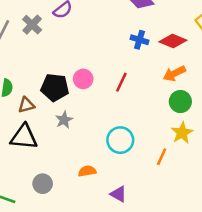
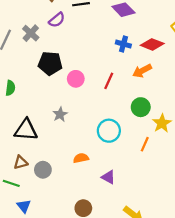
orange arrow: (174, 73) -> (142, 71), moved
black pentagon: (55, 87) -> (50, 63), moved
green circle: (180, 102) -> (141, 107), moved
brown triangle: (26, 105) -> (21, 162), moved

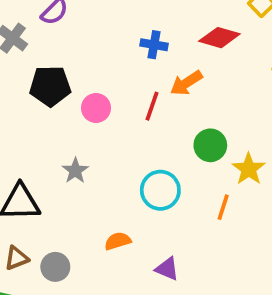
blue cross: (123, 44) -> (154, 45), moved
orange arrow: (142, 71) -> (186, 83), moved

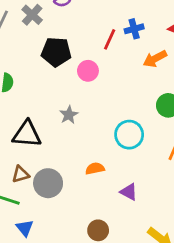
blue cross: (154, 45) -> (134, 29), turned -30
red line: (152, 106) -> (110, 39), moved
gray circle: (55, 267) -> (48, 183), size x1.4

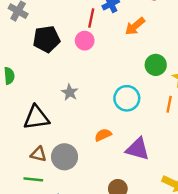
pink circle: (88, 71) -> (85, 41), moved
brown triangle: (20, 174) -> (38, 154), turned 42
purple triangle: (129, 192) -> (138, 149), size x1.5

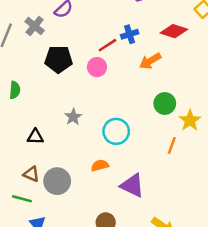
red line: (91, 18) -> (107, 45), turned 36
cyan circle: (127, 98) -> (116, 131), moved
black triangle: (36, 118) -> (35, 137), size x0.6

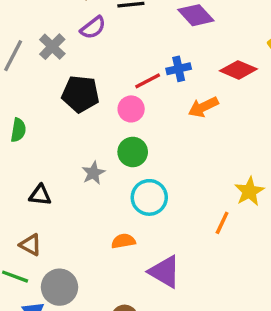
green circle: (165, 103) -> (133, 152), moved
gray circle: (57, 181) -> (59, 287), moved

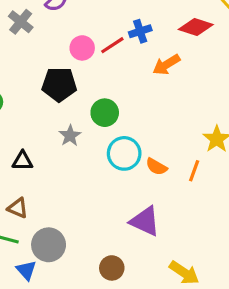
black pentagon: (81, 94) -> (59, 84), moved
pink circle: (131, 109) -> (82, 48), moved
orange semicircle: (123, 241) -> (156, 167), moved, turned -135

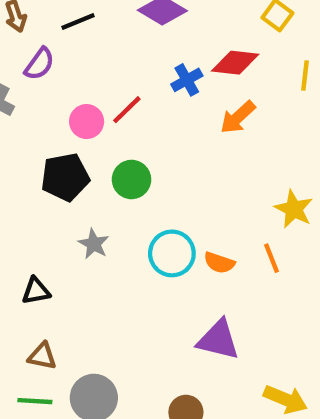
blue cross: (140, 31) -> (187, 80), moved
orange arrow: (166, 65) -> (238, 117), moved
green circle: (105, 113) -> (132, 179), moved
orange line: (194, 171) -> (272, 258), turned -30

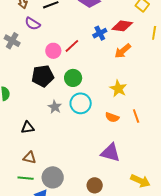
purple semicircle: (39, 64) -> (33, 24), turned 84
yellow star: (294, 209) -> (118, 89), moved
cyan circle: (172, 253) -> (81, 103), moved

